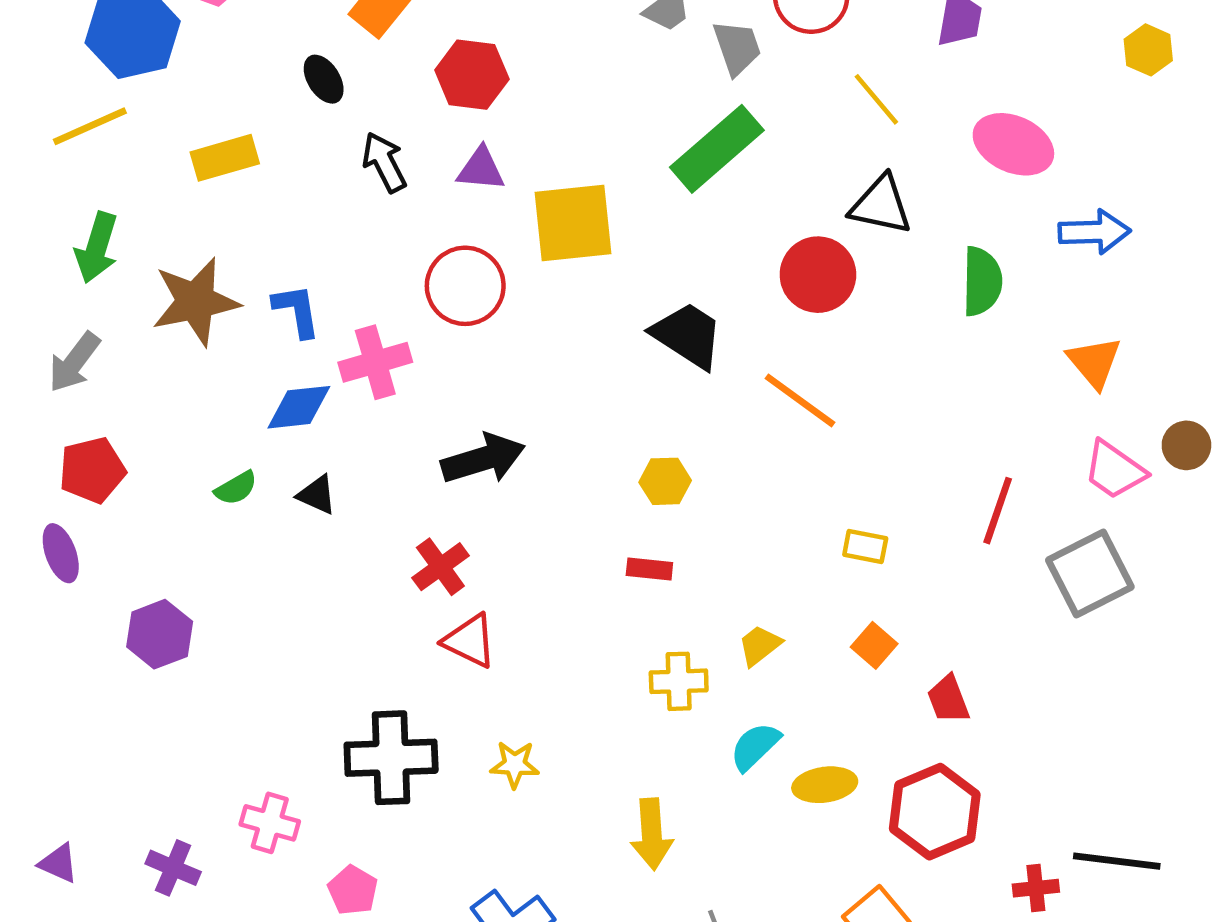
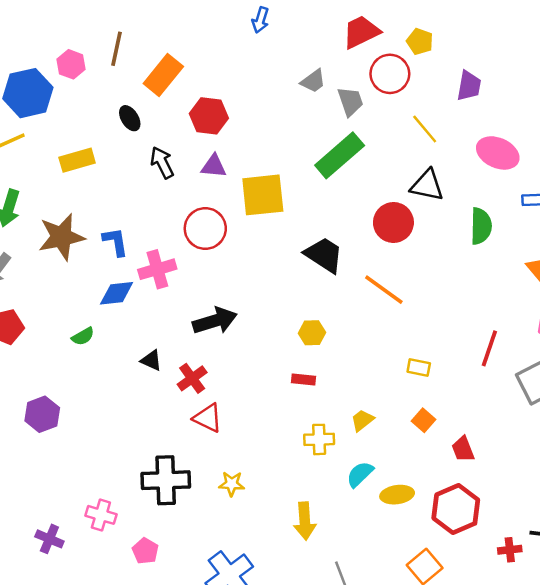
black triangle: (317, 495) -> (151, 360), moved

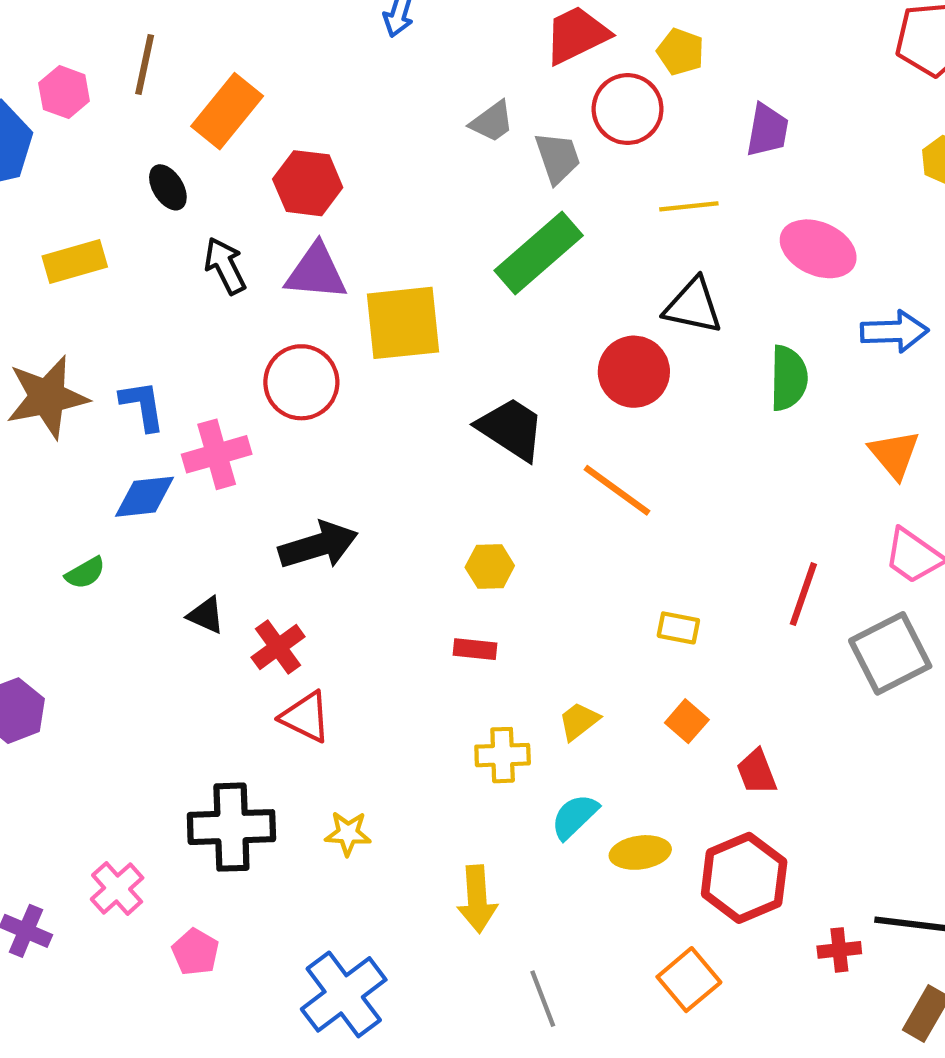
yellow line: (425, 129) -> (689, 206), turned -56
purple triangle: (214, 166) -> (316, 272), size x1.4
pink cross: (101, 515) -> (117, 888), turned 32

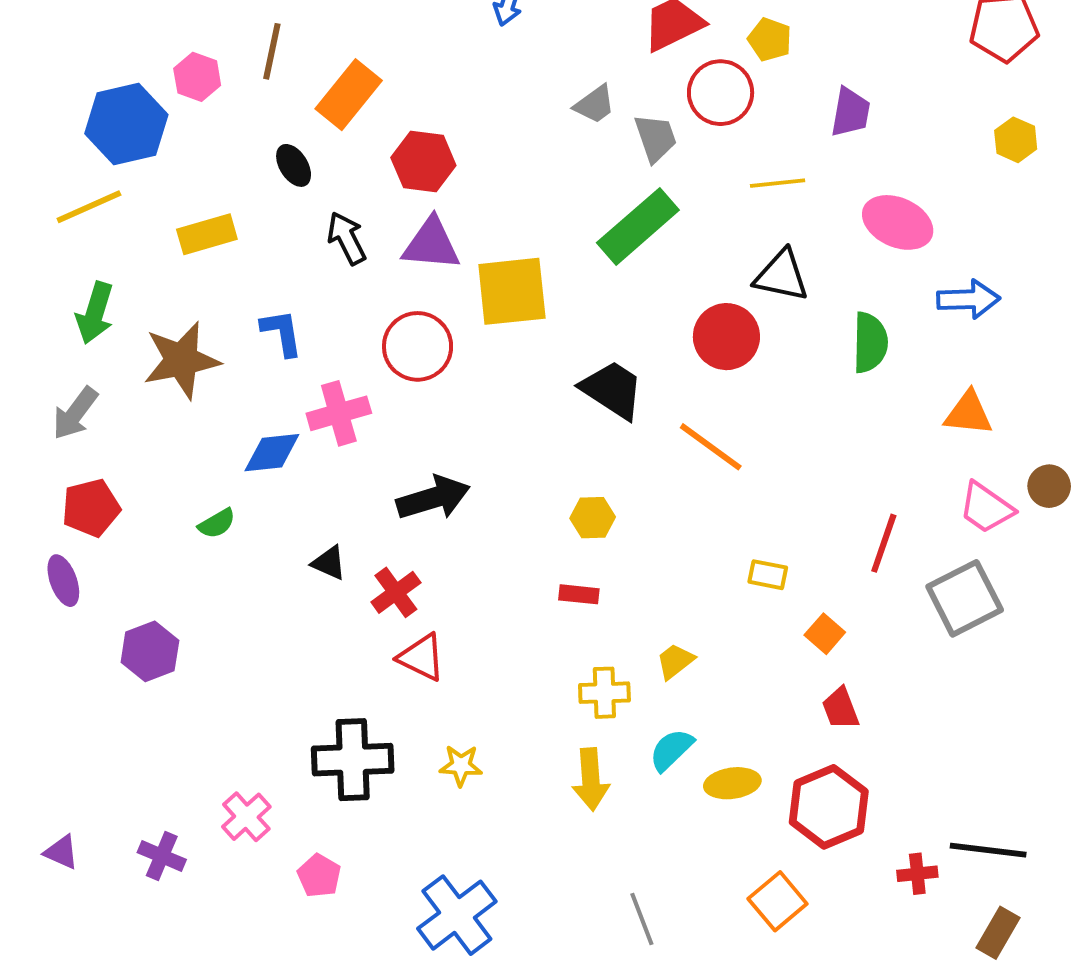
blue L-shape: (142, 406) -> (282, 333), moved
orange triangle: (894, 454) -> (968, 413), turned -44
orange square: (687, 721) -> (825, 634), moved
yellow arrow: (477, 899) -> (591, 779), moved

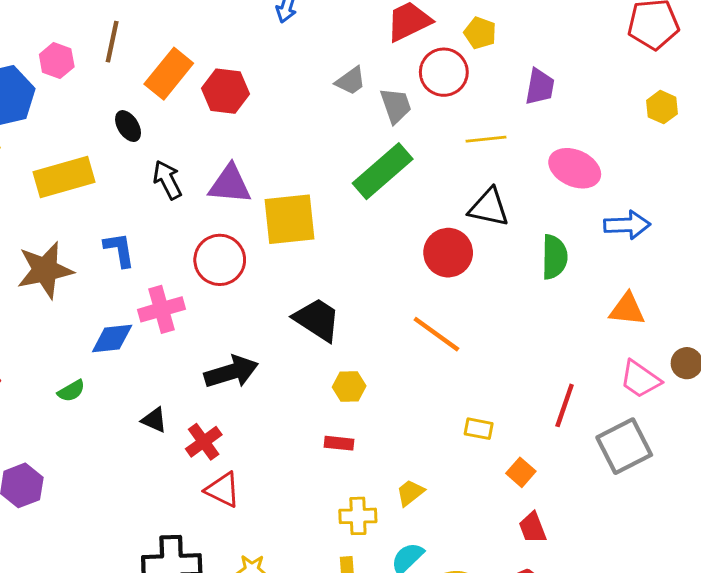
red hexagon: (423, 161) -> (226, 91), moved
yellow rectangle: (207, 234) -> (64, 177), size x1.4
black trapezoid: (612, 390) -> (317, 320), moved

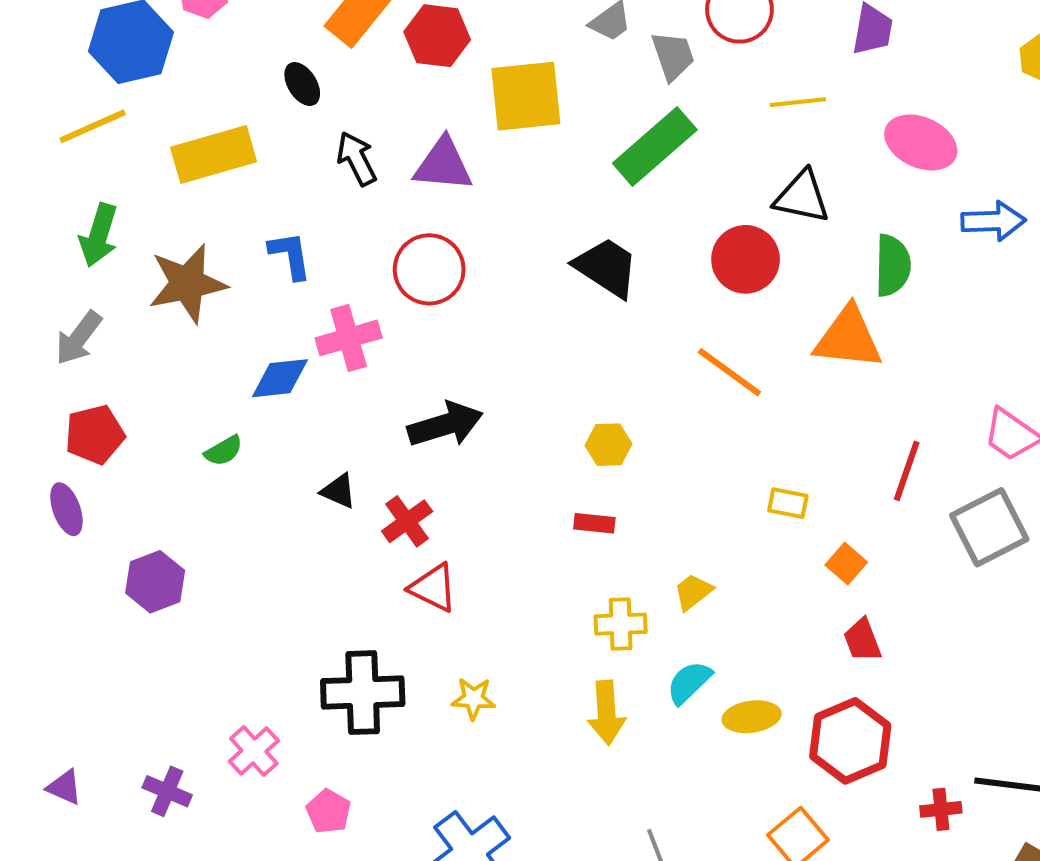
yellow square: (290, 219) -> (526, 96), moved
orange triangle: (627, 309) -> (848, 338), moved, size x1.4
black trapezoid: (317, 320) -> (606, 267), moved

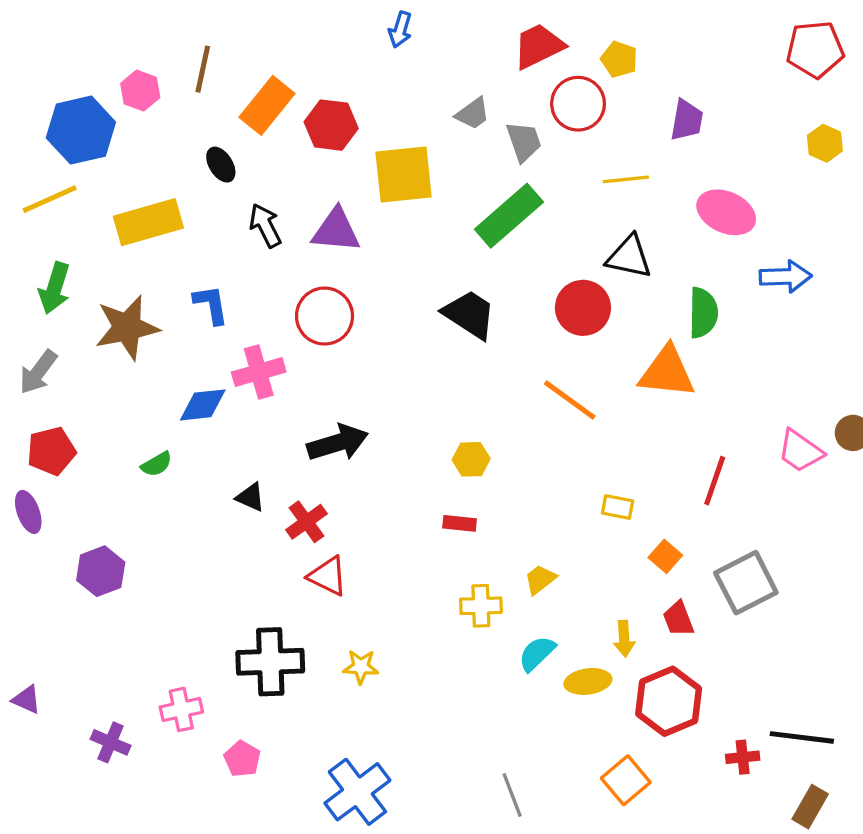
gray square: (989, 527) -> (746, 583), moved
yellow arrow: (606, 713) -> (624, 639), moved, size x0.7
pink cross: (254, 751) -> (181, 709), turned 30
purple triangle: (64, 787) -> (27, 700), moved

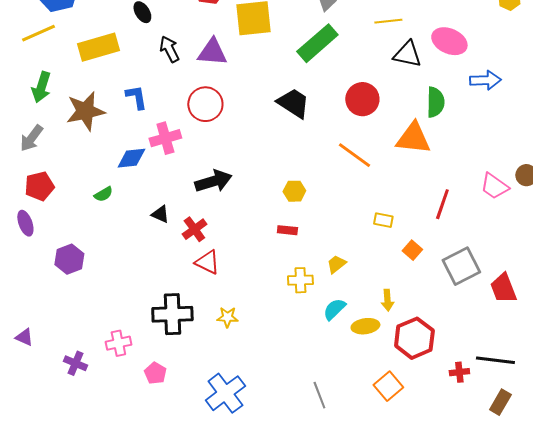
black triangle: (629, 257) -> (407, 54), moved
red trapezoid: (678, 619) -> (503, 288), moved, size x1.4

